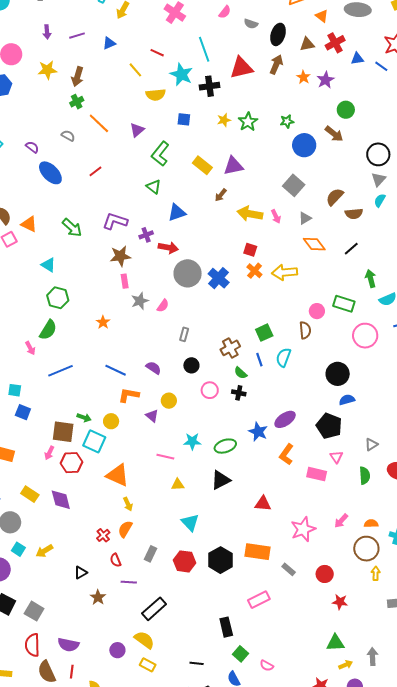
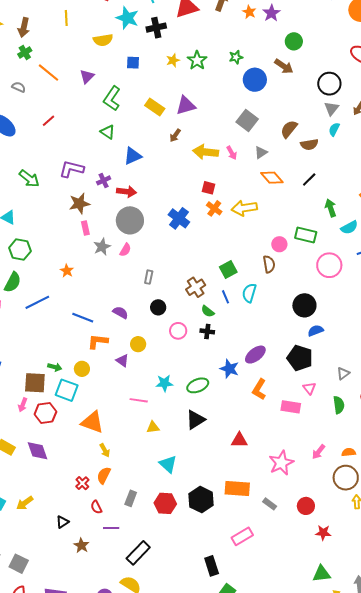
yellow line: (135, 70) -> (66, 18), moved, turned 42
gray circle: (188, 273) -> (130, 220), moved
blue line: (61, 371) -> (37, 302), moved

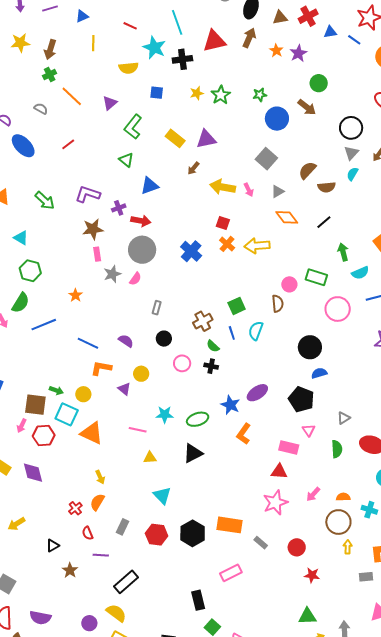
orange L-shape: (259, 389) -> (244, 434), moved
orange triangle: (92, 422) -> (92, 433), moved
red triangle: (239, 440) -> (279, 472), moved

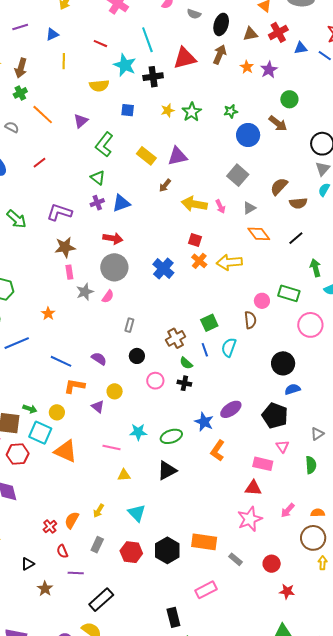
purple cross: (119, 208) -> (97, 203), moved
yellow arrow: (100, 477) -> (99, 511), moved, turned 56

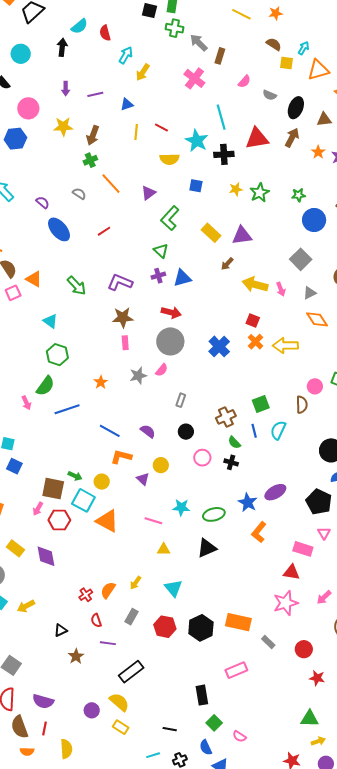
red line: (100, 44) -> (161, 128), moved
gray star: (85, 292) -> (138, 376), moved

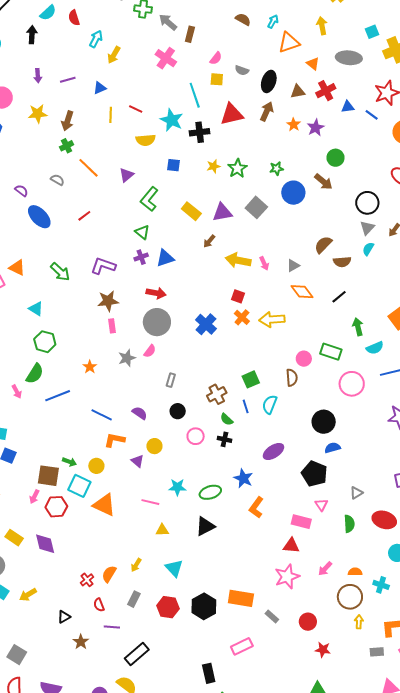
yellow square: (287, 63) -> (217, 79), moved
gray square: (301, 259) -> (256, 207), moved
purple ellipse: (275, 492) -> (273, 451), moved

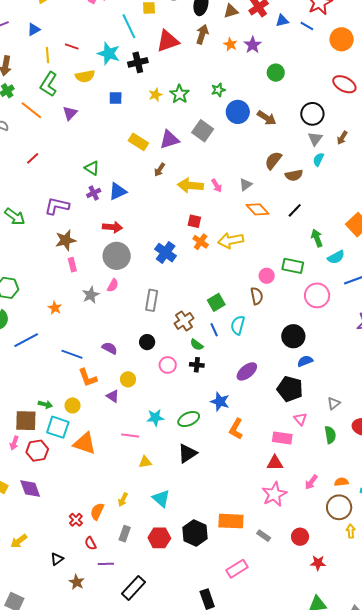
brown arrow: (323, 182) -> (267, 118), moved
green L-shape: (149, 199) -> (49, 84), moved
gray rectangle: (171, 380) -> (152, 300), moved, size x1.5
orange L-shape: (115, 440) -> (88, 378), turned -115

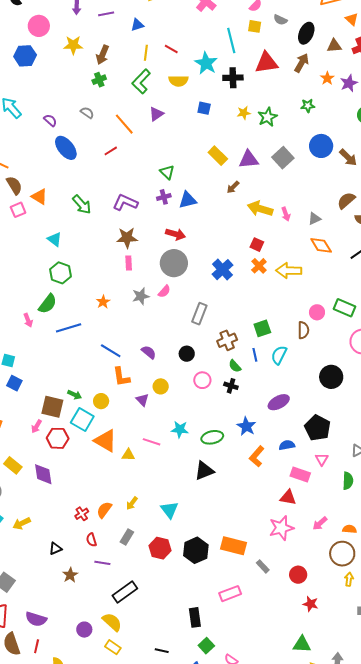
green star: (218, 90) -> (308, 106), moved
orange line: (31, 110) -> (124, 124), moved
blue semicircle: (305, 361) -> (287, 445), moved
yellow triangle: (145, 462) -> (128, 455), moved

